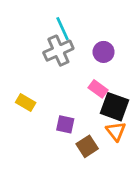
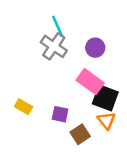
gray cross: (58, 51) -> (54, 46), turned -32
pink rectangle: (98, 89) -> (90, 82), size x1.5
yellow rectangle: (26, 103) -> (24, 107), moved

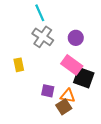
cyan line: (58, 26) -> (40, 13), moved
yellow rectangle: (24, 107) -> (19, 65), moved, turned 48
orange triangle: (107, 120) -> (68, 96), moved, turned -42

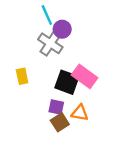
purple circle: (76, 38) -> (62, 29), moved
black square: (84, 78) -> (67, 82), moved
brown square: (64, 107) -> (60, 122), moved

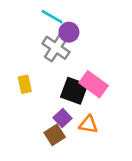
cyan line: (47, 15) -> (52, 17), turned -36
purple square: (56, 107) -> (62, 118), turned 35
brown square: (60, 122) -> (55, 135), moved

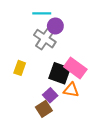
cyan line: (52, 17) -> (42, 13), turned -30
yellow rectangle: (25, 84) -> (20, 68), turned 32
orange triangle: (88, 124) -> (71, 90), moved

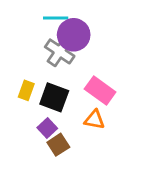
purple circle: (55, 26) -> (74, 35), size x1.5
black square: (60, 73) -> (54, 97), moved
purple square: (50, 95) -> (47, 128), moved

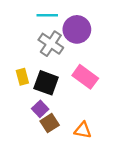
purple circle: (74, 35) -> (77, 29), moved
yellow rectangle: (26, 90) -> (22, 77), turned -35
orange triangle: (94, 120) -> (83, 130), moved

